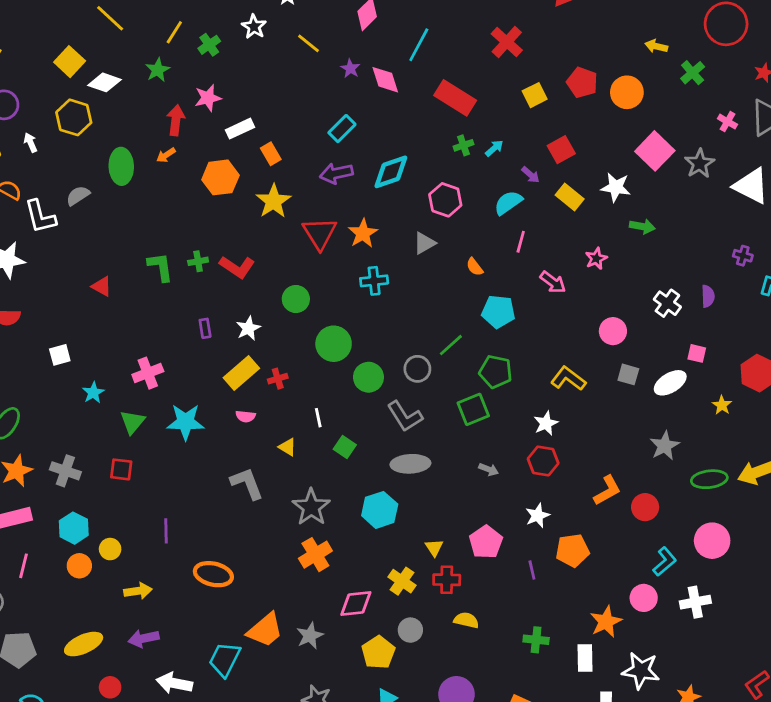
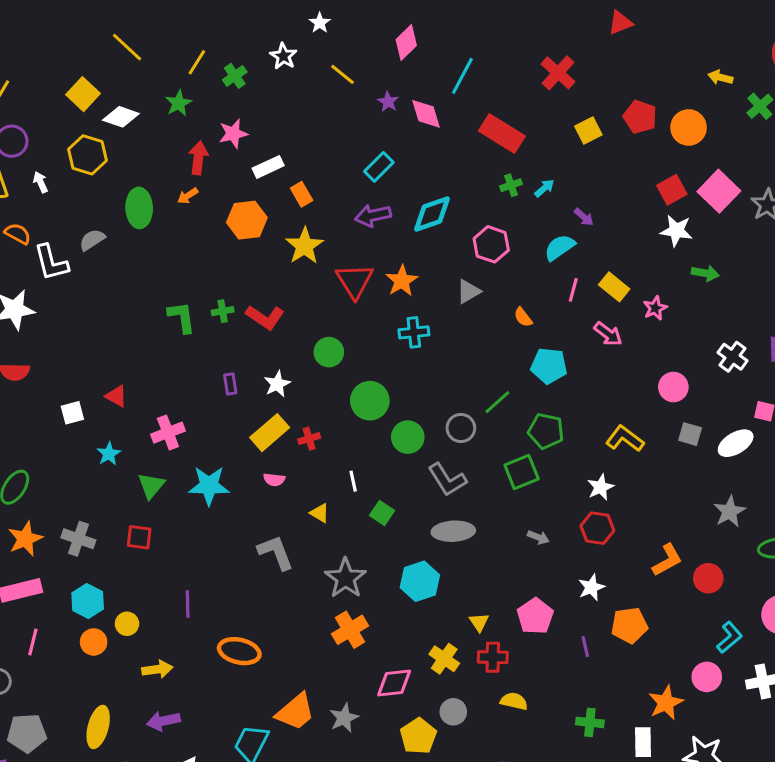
red square: (561, 150) -> (672, 190), moved
yellow rectangle: (570, 197) -> (614, 287), moved
red triangle: (102, 286) -> (116, 396), moved
yellow ellipse: (84, 644) -> (98, 727), turned -51

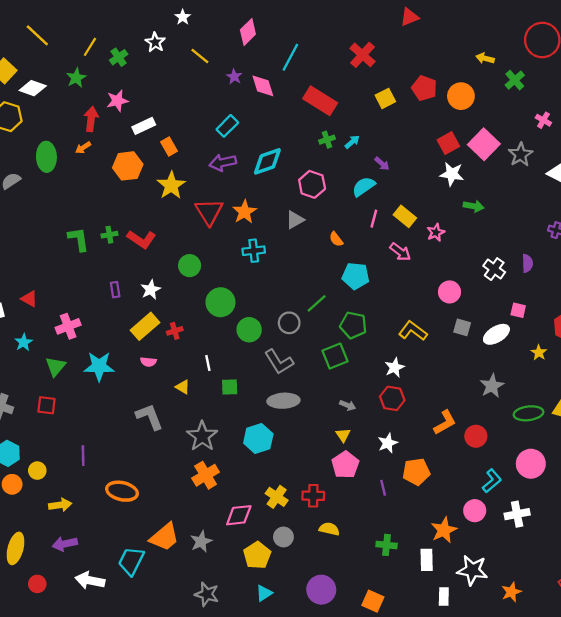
green square: (382, 513) -> (230, 387), turned -36
yellow triangle: (479, 622) -> (343, 435), moved

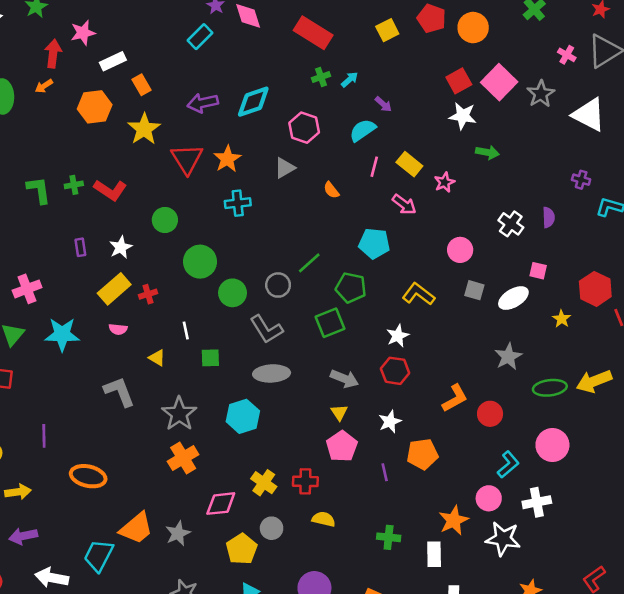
cyan rectangle: (227, 126) -> (200, 37), moved
cyan pentagon: (356, 276) -> (374, 243), moved
gray arrow: (348, 405) -> (344, 379), size x1.5
white star: (472, 570) -> (503, 539), moved

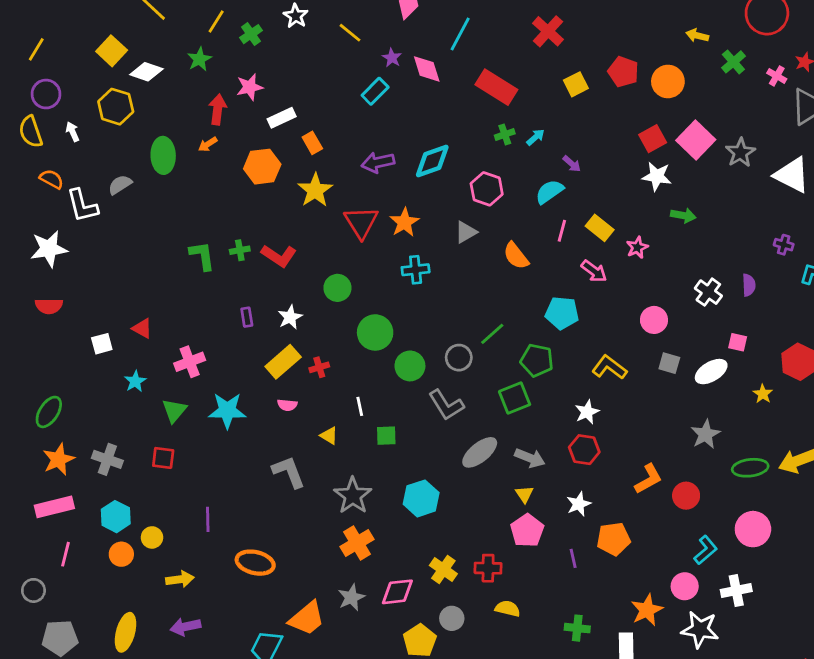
pink cross: (567, 55) -> (777, 76), moved
orange semicircle: (331, 190) -> (516, 256), size x1.5
gray ellipse: (272, 373) -> (480, 452), moved, turned -36
gray star: (178, 533) -> (351, 597), moved

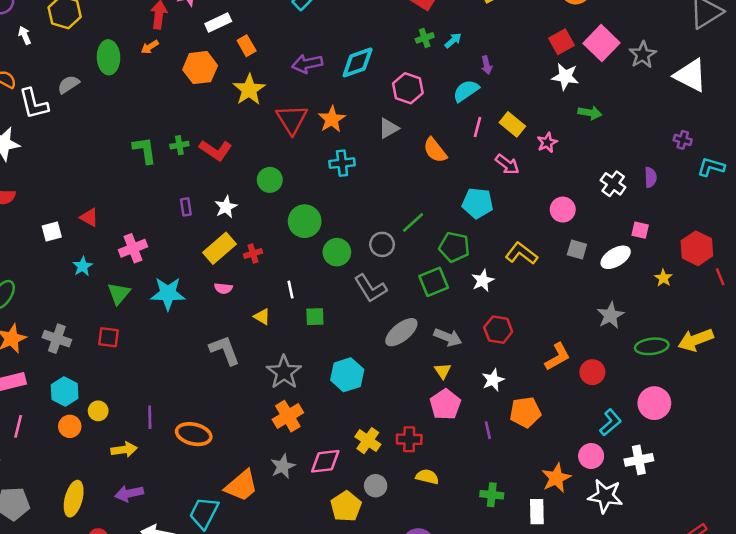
purple arrow: (572, 164) -> (487, 65), turned 36
white star: (587, 412) -> (483, 281), moved
purple line: (208, 519) -> (150, 417), moved

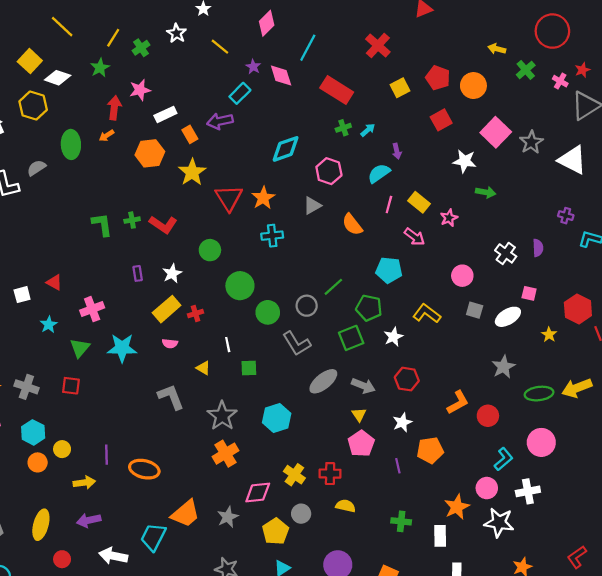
red square: (561, 42) -> (441, 120), moved
purple arrow: (307, 64) -> (220, 121), moved
gray star: (283, 466) -> (228, 517), moved

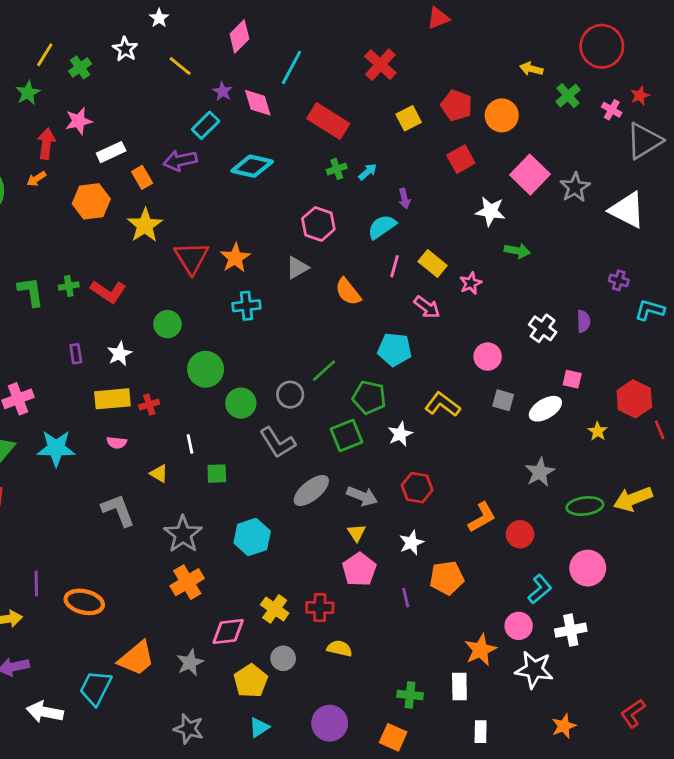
cyan diamond: (286, 149) -> (252, 166), moved, turned 32
yellow rectangle: (167, 309) -> (112, 399), turned 36
green cross: (401, 521) -> (410, 695), moved

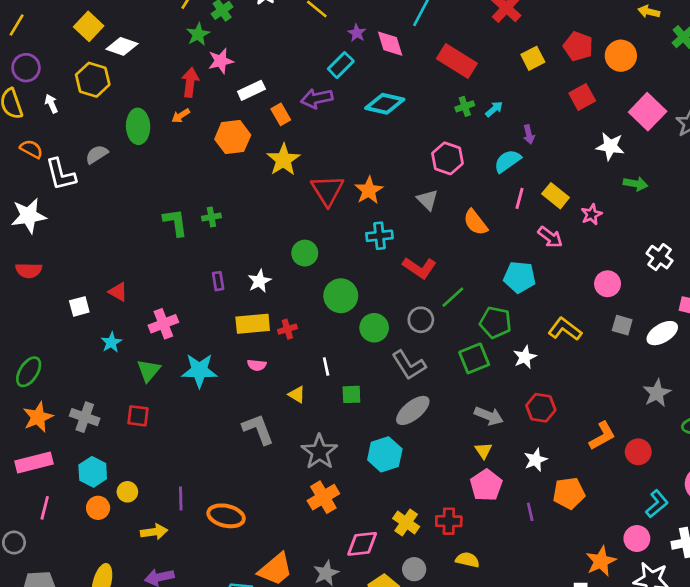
green star: (28, 93) -> (198, 34), moved
gray triangle: (297, 268) -> (427, 200), turned -45
red L-shape: (108, 292) -> (419, 268), moved
gray ellipse: (311, 490) -> (413, 410), moved

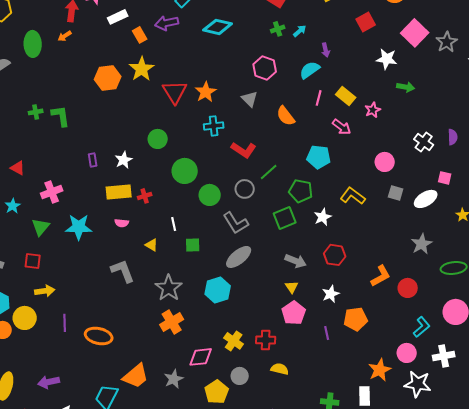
orange hexagon: (233, 137) -> (108, 78), moved
green cross: (211, 217) -> (36, 112), moved
yellow circle: (127, 492) -> (25, 318), size x1.5
yellow arrow: (154, 532) -> (45, 291), moved

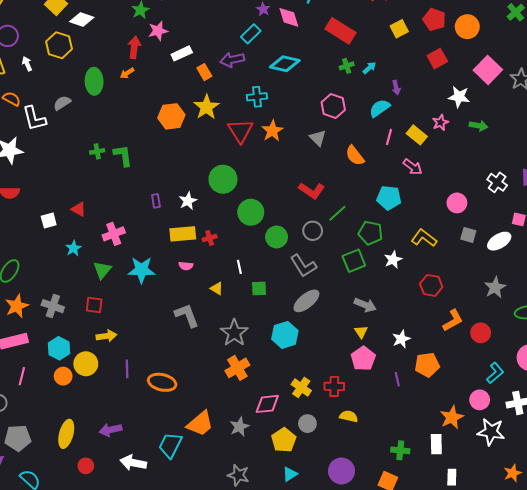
pink star: (373, 110) -> (440, 123), moved
cyan cross: (214, 126) -> (257, 97), moved
green circle: (158, 139) -> (223, 179), size x1.4
red hexagon: (335, 255) -> (431, 285), moved

